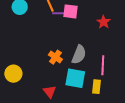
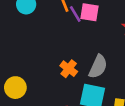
purple line: (59, 13) -> (75, 14), turned 56

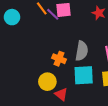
yellow circle: (15, 88) -> (47, 82), moved

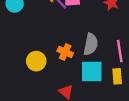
yellow circle: (47, 82) -> (36, 61), moved

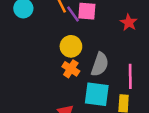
yellow circle: (36, 61) -> (71, 46), moved

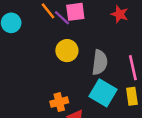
orange cross: (71, 69) -> (59, 102), moved, turned -35
cyan square: (97, 94) -> (103, 93), turned 35

